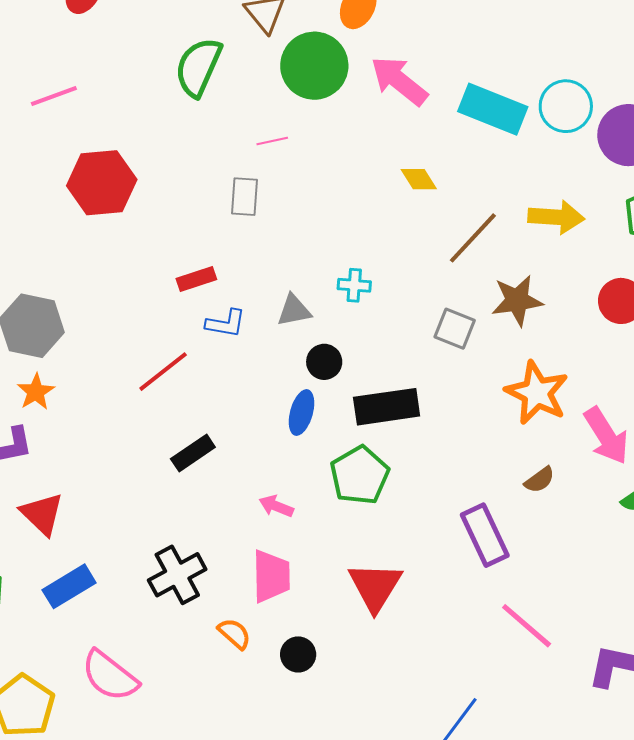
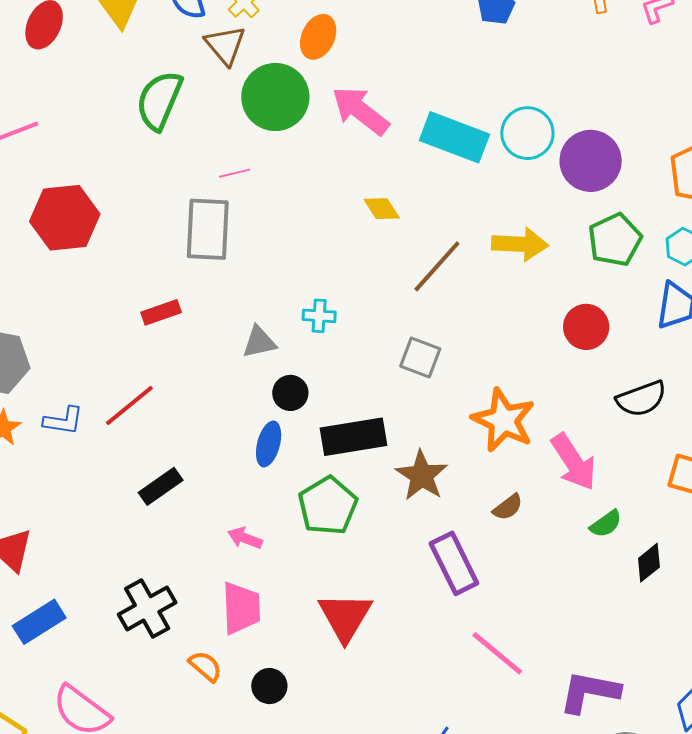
gray rectangle: (245, 197) -> (208, 229), size x1.6
brown star: (517, 301) -> (422, 475), moved, turned -30
blue L-shape: (226, 323) -> (63, 421), moved

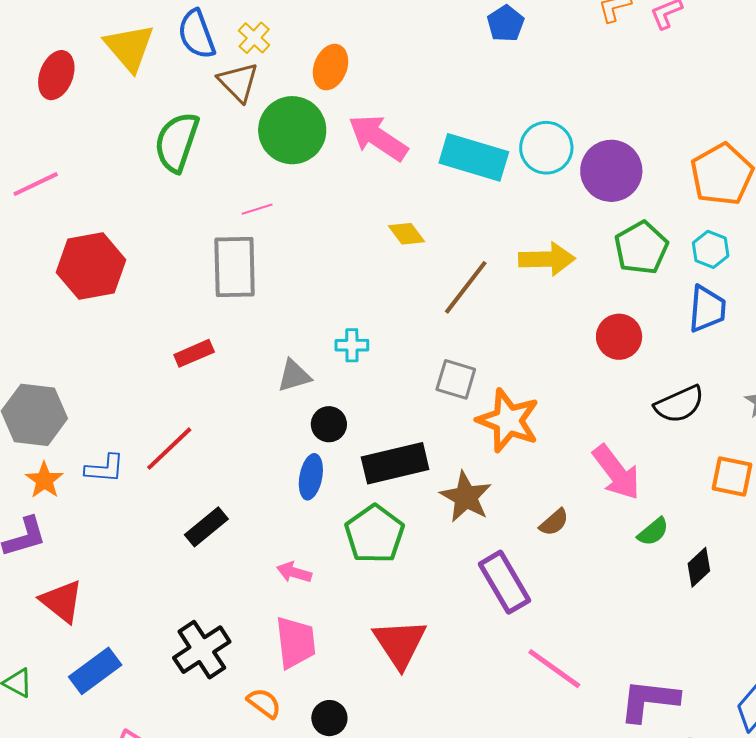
orange star: (503, 420) -> (508, 420), moved

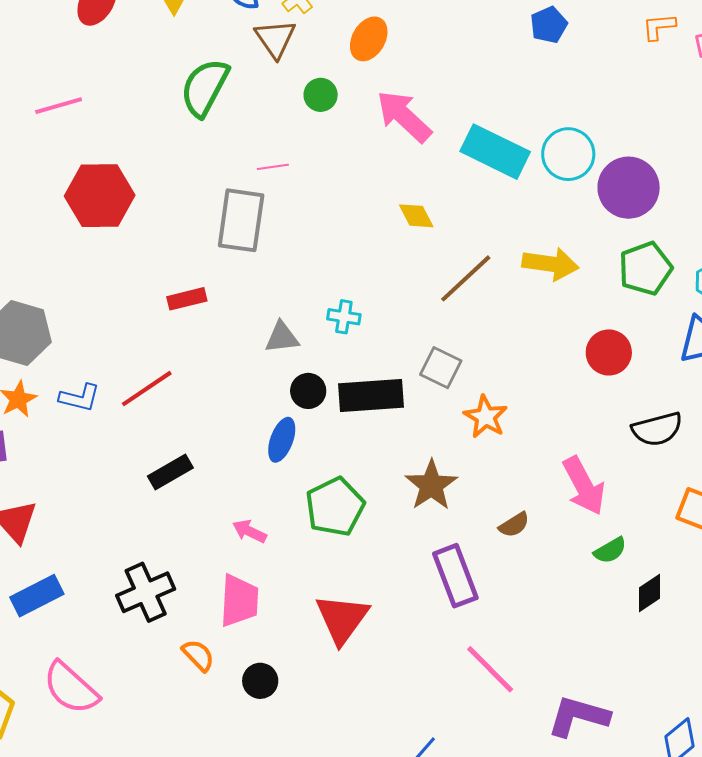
green circle: (292, 130) -> (321, 95), size x0.5
orange star: (508, 420) -> (486, 417), size x0.7
black rectangle: (395, 463) -> (371, 396), moved

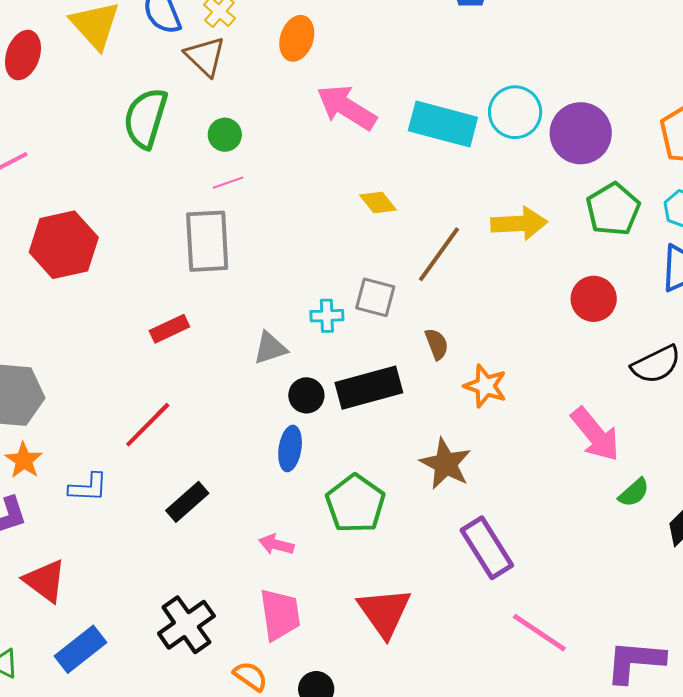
green circle: (321, 95) -> (225, 135), moved
gray square: (441, 368) -> (375, 297), moved
blue L-shape: (80, 398) -> (88, 488), moved
brown semicircle: (514, 525) -> (437, 344), moved, turned -68

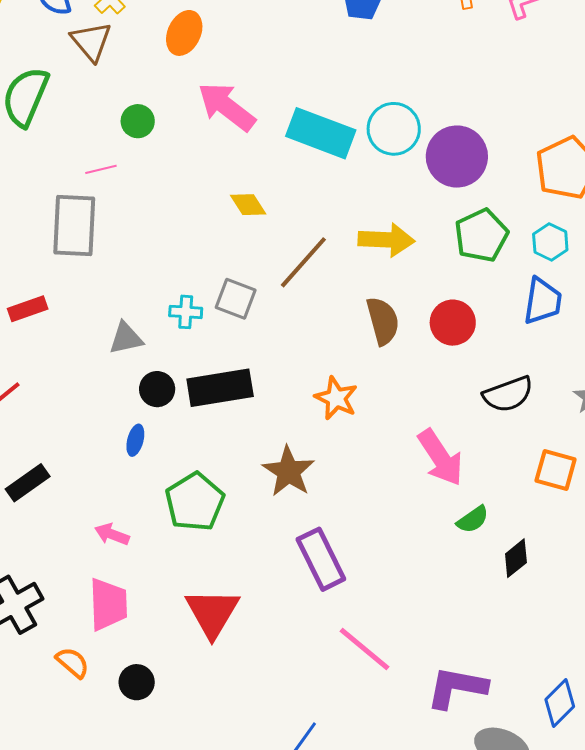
green circle: (225, 135) -> (138, 121), moved
brown semicircle: (437, 344) -> (383, 321), moved, size x1.5
blue ellipse: (290, 448) -> (135, 440), size x0.7

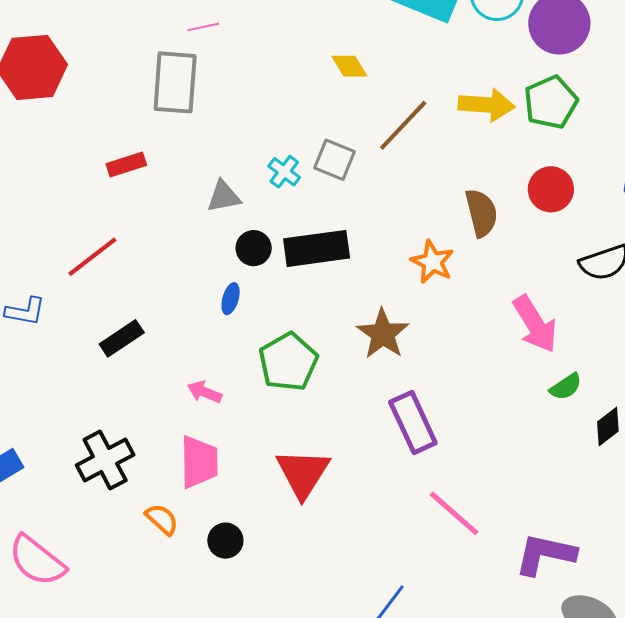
green pentagon: (481, 235) -> (551, 102), moved
cyan cross: (186, 312) -> (284, 172), turned 32
brown semicircle: (383, 321) -> (481, 213), moved

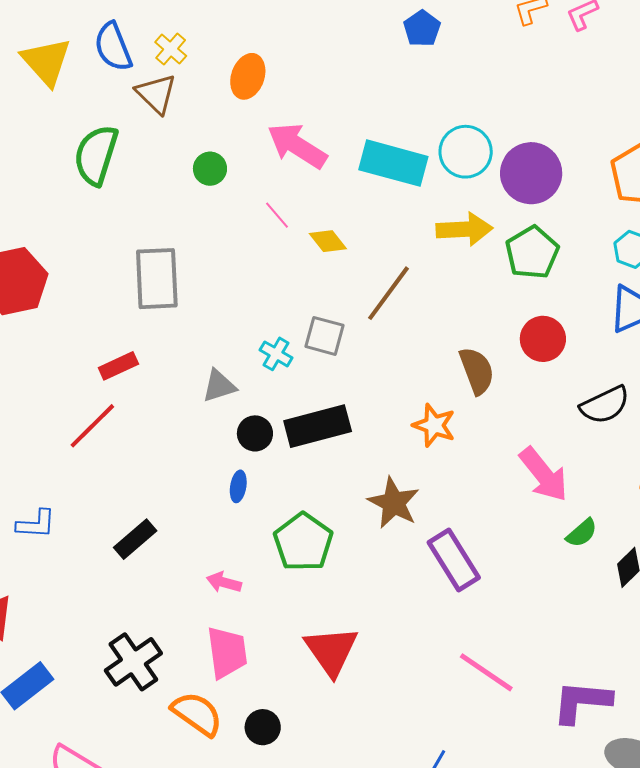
pink line: (203, 27) -> (277, 215), moved, turned 68
yellow arrow: (487, 105) -> (464, 229), moved
red line: (92, 257) -> (92, 426), moved
purple rectangle: (413, 422) -> (454, 560), moved
orange semicircle: (162, 519) -> (197, 714), size x1.5

